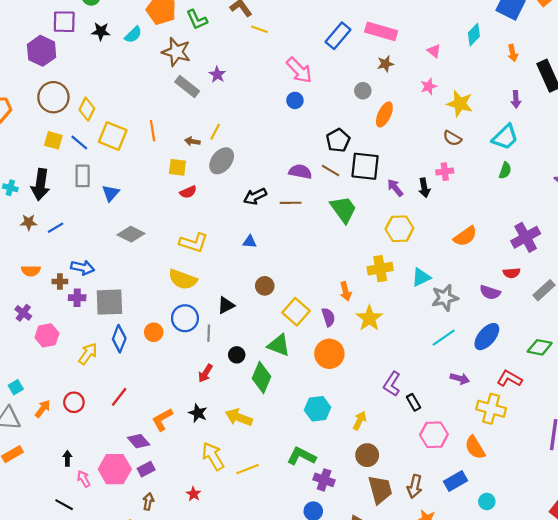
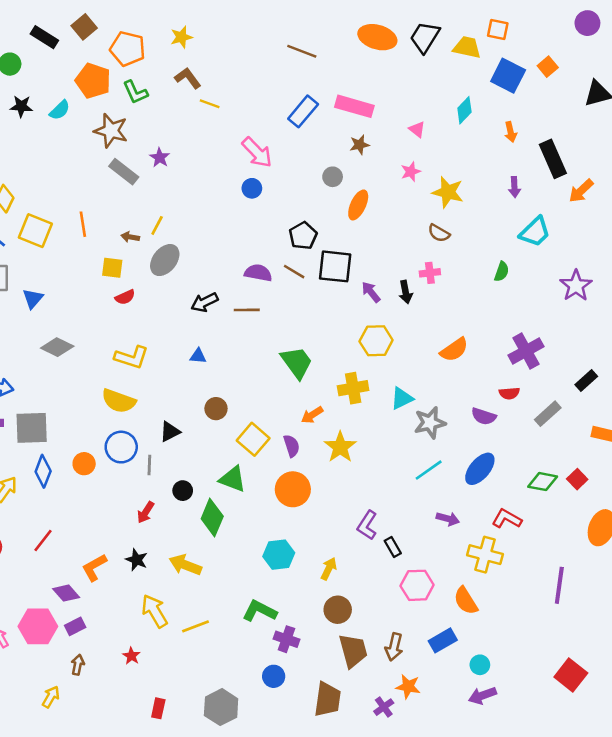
cyan trapezoid: (505, 137) -> (535, 232), moved
green trapezoid: (343, 209) -> (297, 362), moved
orange arrow: (346, 291) -> (312, 415), turned 72

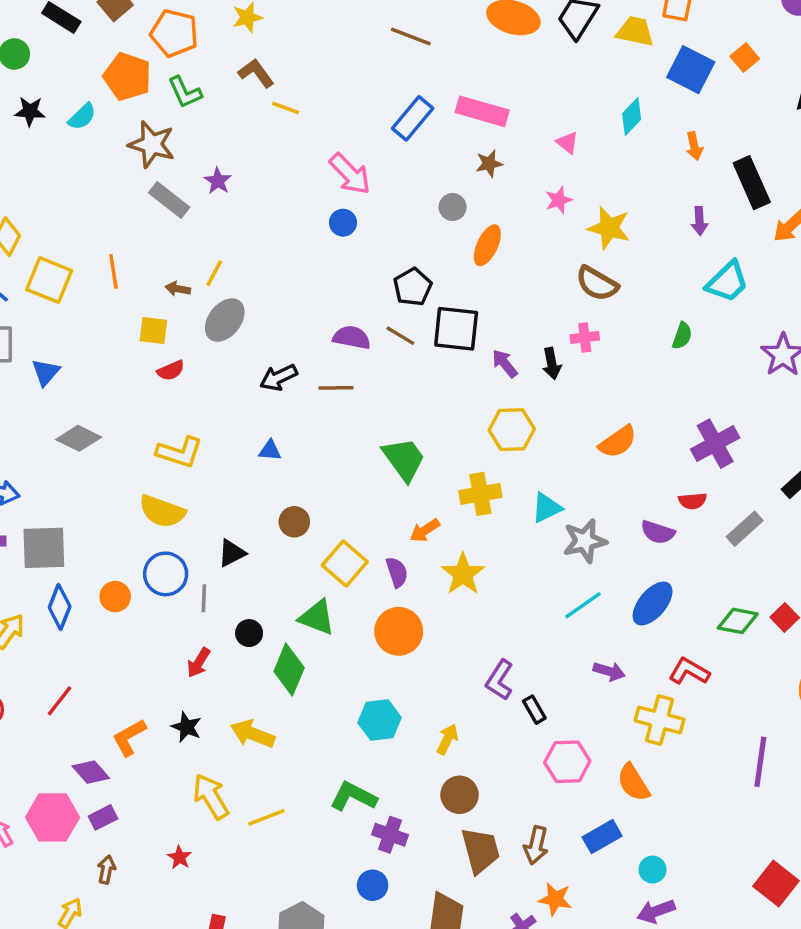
brown semicircle: (439, 233) -> (597, 284), size x1.4

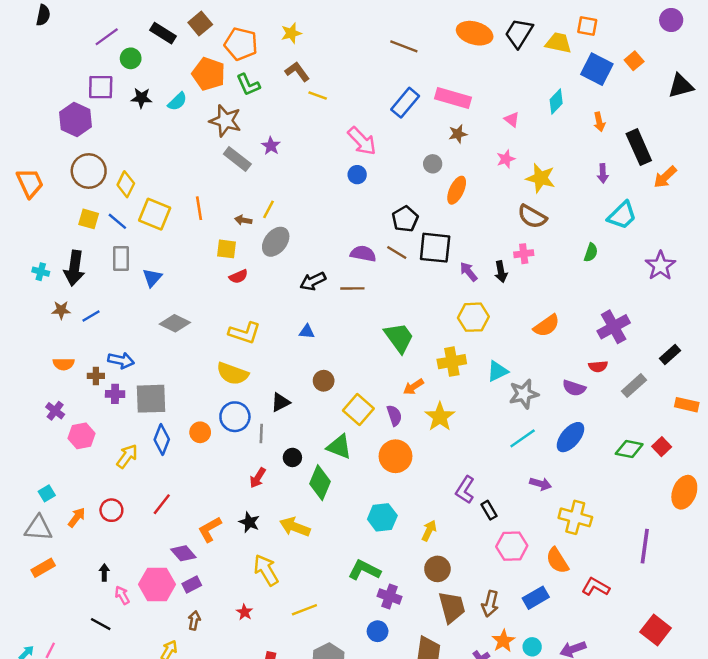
red L-shape: (689, 671) -> (596, 587), moved
yellow line: (266, 817) -> (304, 610), moved
cyan circle: (653, 870) -> (532, 647), moved
orange star: (555, 899) -> (503, 641), turned 30

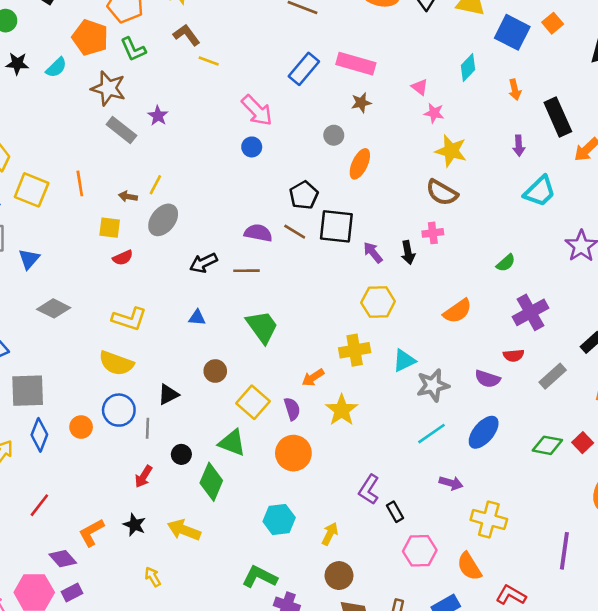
pink star: (506, 159) -> (434, 113), moved, turned 30
green semicircle: (591, 253) -> (506, 263), moved, turned 30
green trapezoid: (399, 338) -> (262, 327), moved
yellow arrow: (266, 570) -> (153, 577), size x0.6

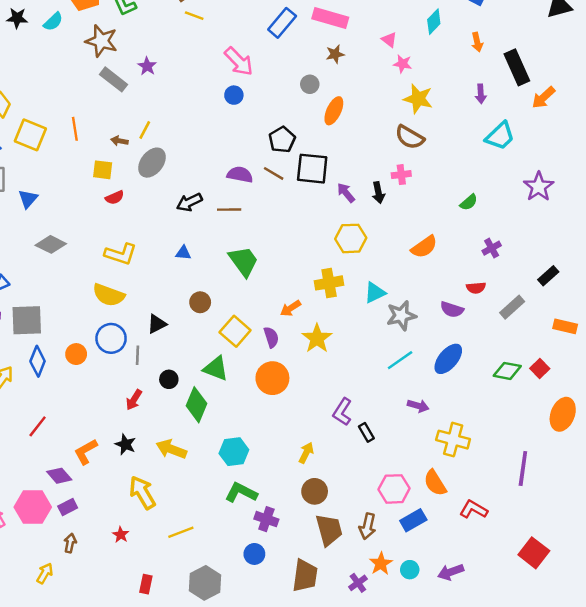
purple cross: (530, 312) -> (492, 248), size x0.6
cyan hexagon: (279, 520) -> (234, 452), moved
pink hexagon: (420, 551) -> (394, 489), moved
yellow arrow: (153, 577) -> (142, 493), size x1.8

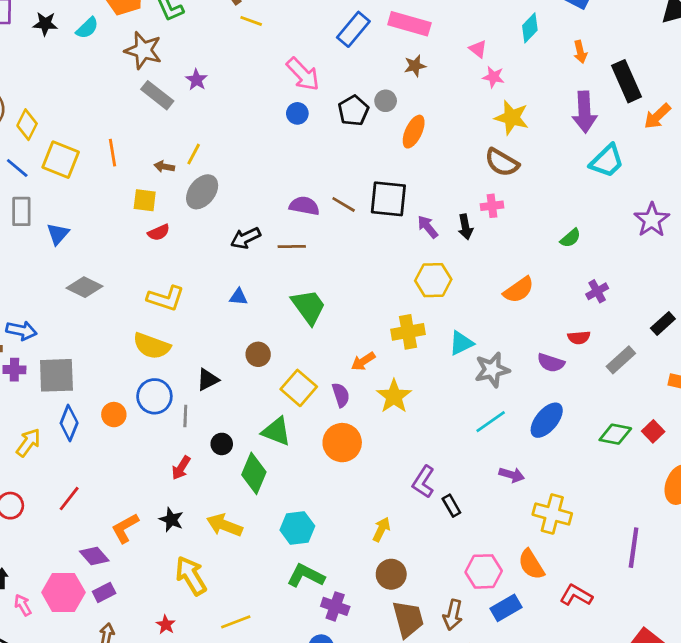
purple arrow: (481, 94) -> (584, 112), size x1.8
black pentagon: (282, 140) -> (353, 111), moved

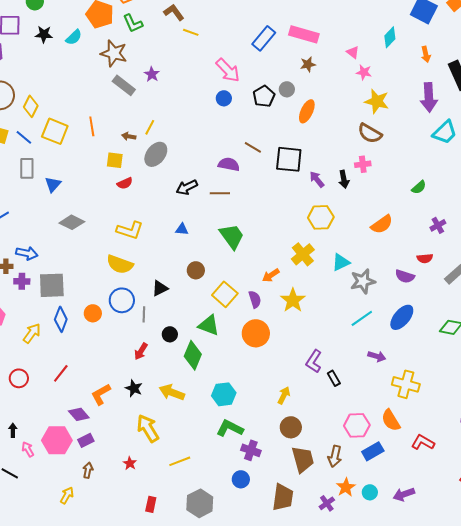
brown line: (344, 204) -> (253, 147), moved
yellow cross: (408, 332) -> (303, 254), turned -30

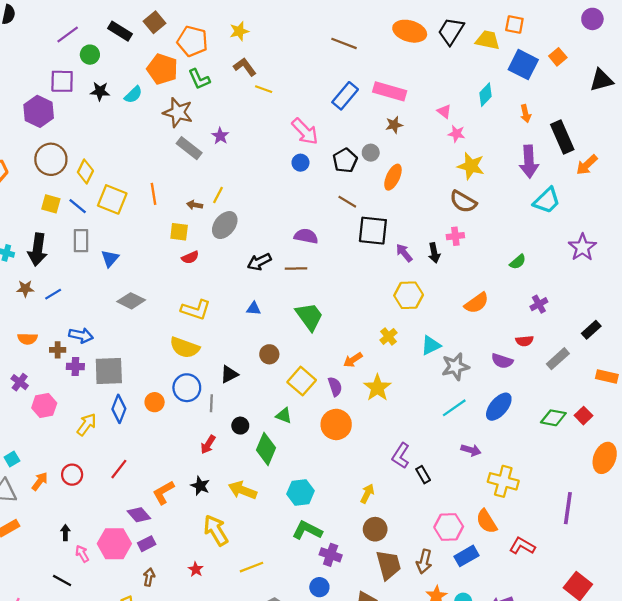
brown line: (253, 147) -> (347, 202), moved
yellow cross: (303, 254) -> (389, 336), size x0.7
green triangle: (209, 325) -> (284, 416), size x0.7

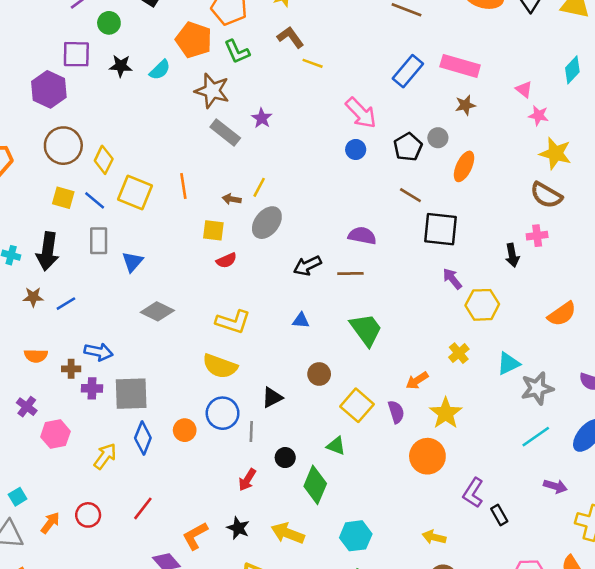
purple arrow: (404, 253) -> (452, 279), moved
orange circle: (336, 424) -> (427, 456), moved
yellow arrow: (367, 494) -> (434, 537), turned -102

